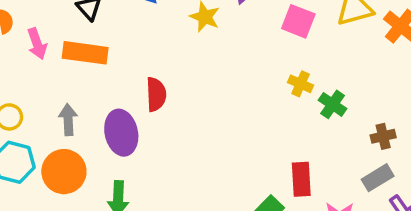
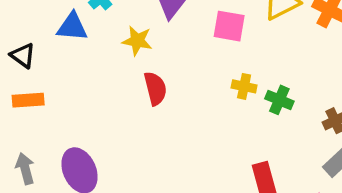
orange rectangle: (85, 53) -> (28, 100), size x0.7
red semicircle: (156, 94) -> (155, 88), moved

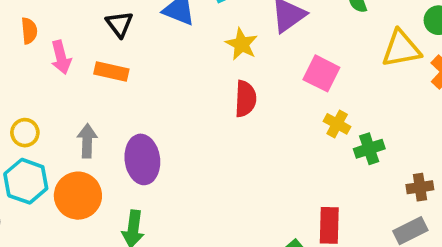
pink square: (229, 26) -> (321, 73), moved
green cross: (279, 100) -> (369, 149), turned 32

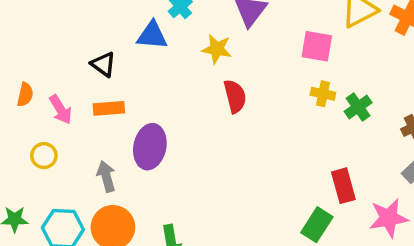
orange semicircle: (29, 31) -> (25, 95), turned 35
pink square: (321, 73) -> (317, 46), moved
yellow circle: (25, 133) -> (44, 156), moved
purple ellipse: (142, 159) -> (150, 147), moved, turned 36

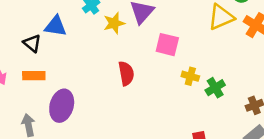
blue triangle: (152, 35) -> (56, 26), moved
pink square: (317, 46) -> (167, 45), moved
yellow star: (217, 49) -> (114, 23), moved, turned -30

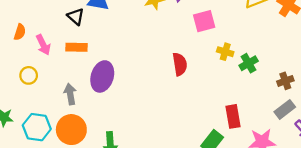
pink square: (167, 45) -> (204, 21), turned -30
red semicircle: (126, 73) -> (180, 64), moved

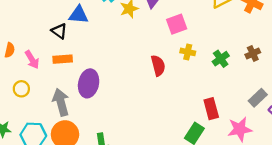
yellow cross: (225, 52) -> (188, 52), moved
brown cross: (285, 81) -> (253, 54), moved
gray arrow: (70, 94) -> (61, 102), size x1.4

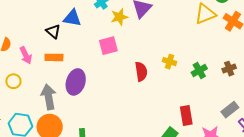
pink square: (177, 24) -> (108, 46), moved

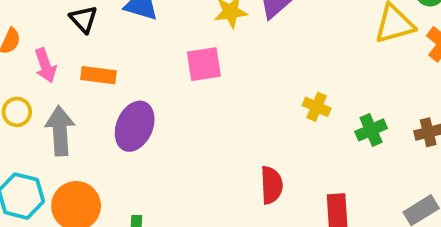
black triangle: (53, 31) -> (84, 19), moved
red semicircle: (141, 72) -> (272, 185), moved
gray arrow: (49, 97) -> (60, 131), moved

